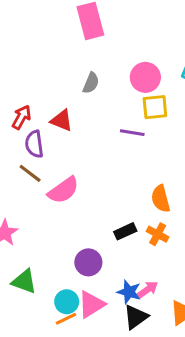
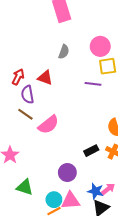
pink triangle: (91, 304) -> (71, 201), turned 30

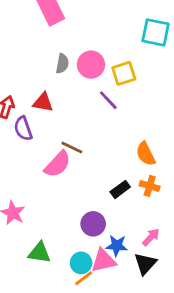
pink circle: (100, 46) -> (91, 65), moved
purple line: (93, 84) -> (108, 100), turned 49
brown line: (25, 114) -> (72, 148), moved
blue star: (96, 191) -> (117, 246), moved

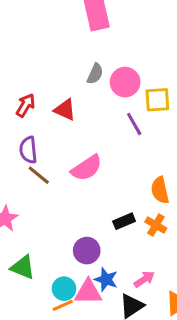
purple semicircle: (23, 129) -> (28, 150), moved
brown line: (72, 148) -> (39, 175), moved
pink semicircle: (58, 164) -> (87, 168), moved

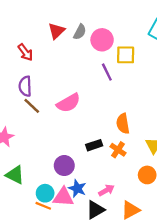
red arrow: (25, 105) -> (25, 52), turned 108
red triangle: (65, 110) -> (56, 31), moved, turned 48
orange line: (63, 305) -> (43, 206), turned 42

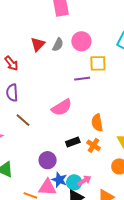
pink circle: (102, 40) -> (81, 41), moved
purple line: (107, 72) -> (82, 79), turned -70
pink semicircle: (68, 103) -> (62, 107), moved
brown line: (32, 106) -> (23, 120), moved
cyan circle: (45, 193) -> (74, 182), moved

